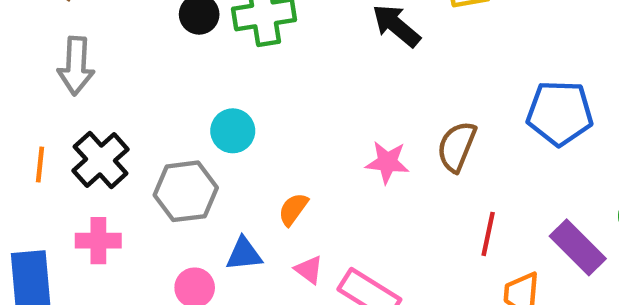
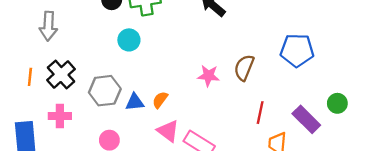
cyan circle: (233, 131) -> (129, 40), moved
blue triangle: (244, 254) -> (135, 102), moved
pink triangle: (309, 270) -> (168, 131), size x1.5

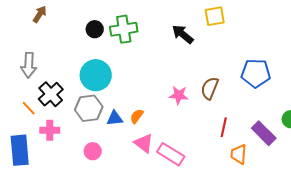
gray arrow: (48, 26) -> (29, 65), moved
cyan circle: (129, 40) -> (96, 75), moved, size x1.6
orange line: (30, 77) -> (29, 108), moved, turned -49

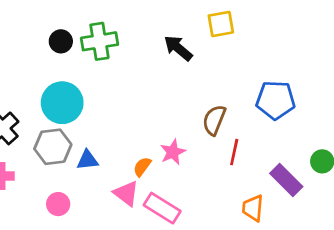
pink star: (179, 95) -> (173, 152), moved, turned -30
orange semicircle: (137, 116) -> (142, 167), moved
red line: (224, 127) -> (234, 152), moved

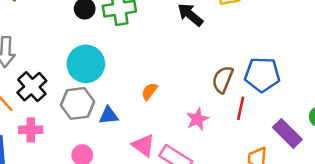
blue pentagon: (276, 100) -> (262, 75), moved
pink star: (173, 152) -> (197, 119), moved
orange semicircle: (142, 167) -> (149, 91), moved

